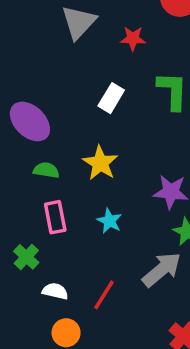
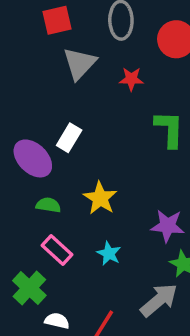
white rectangle: (111, 98) -> (69, 138), moved
pink rectangle: (55, 217) -> (57, 250), turned -36
green cross: (26, 257) -> (29, 288), size x1.4

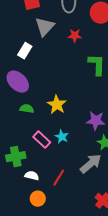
white rectangle: (69, 138) -> (25, 51), moved
pink rectangle: (57, 250) -> (42, 140), moved
green cross: (29, 288) -> (16, 157), turned 36

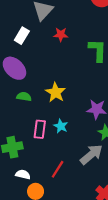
red star: (75, 36) -> (61, 35), moved
pink rectangle: (42, 140) -> (40, 129), turned 54
white semicircle: (32, 176) -> (23, 175), moved

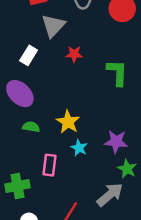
cyan star: (61, 126) -> (79, 148), moved

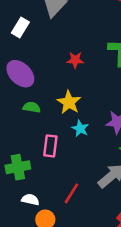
red star: (74, 54) -> (75, 60), moved
white rectangle: (29, 55) -> (20, 28), moved

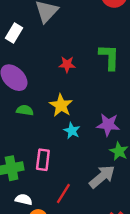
pink rectangle: (50, 146) -> (43, 160), moved

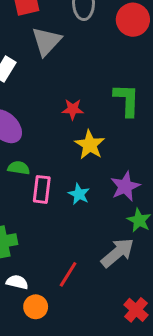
yellow star: (61, 105) -> (90, 145), moved
purple star: (108, 125) -> (125, 186), turned -30
pink rectangle: (43, 160) -> (42, 189), moved

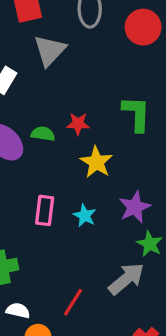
green semicircle: (19, 168) -> (43, 134), moved

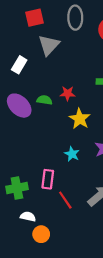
pink rectangle: (45, 210) -> (48, 179), moved
red line: (73, 302) -> (65, 200), moved, turned -66

